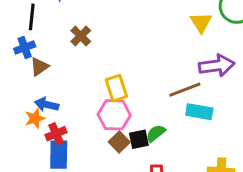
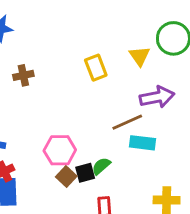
brown cross: (81, 36) -> (23, 75), turned 36
yellow rectangle: (116, 88) -> (96, 68), moved

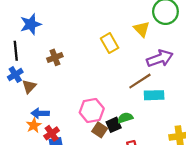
green semicircle: (101, 166) -> (125, 118), turned 32

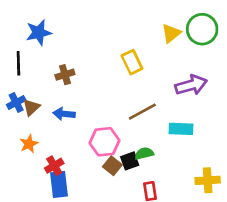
yellow triangle: (142, 29) -> (171, 33), moved, turned 30
blue cross: (15, 75) -> (16, 103), moved
brown line: (140, 81) -> (142, 112), moved
blue arrow: (40, 113) -> (64, 114), moved
orange star: (34, 125) -> (29, 144), moved

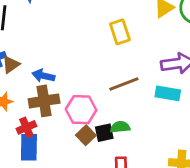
brown cross: (65, 75) -> (44, 101), moved, size x1.5
cyan rectangle: (181, 129) -> (168, 93), moved

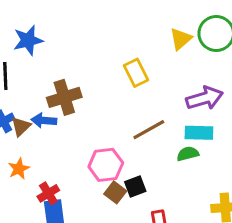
blue arrow: (43, 76) -> (44, 120), moved
brown cross: (44, 101) -> (64, 97), moved
green semicircle: (120, 127) -> (188, 154), moved

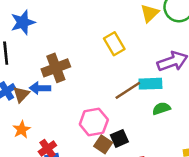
cyan rectangle: (199, 133) -> (150, 84), moved

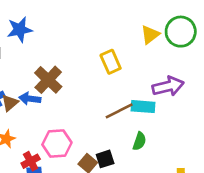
brown cross: (56, 68) -> (48, 80), turned -32
green semicircle: (161, 108) -> (139, 141), moved, turned 120
pink hexagon: (94, 122) -> (57, 144), moved

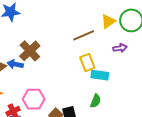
yellow rectangle: (111, 62) -> (87, 63), moved
purple arrow: (168, 86) -> (120, 48), moved, size x0.6
brown line: (119, 111) -> (84, 35), moved

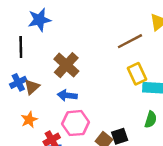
blue arrow: (15, 64) -> (67, 95), moved

